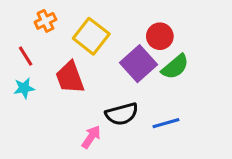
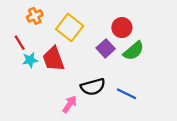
purple square: (138, 64) -> (106, 48), size x0.7
cyan star: (24, 88) -> (30, 60), moved
blue line: (166, 123) -> (127, 94), turned 42

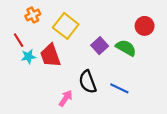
red circle: (122, 28) -> (145, 26), moved
green semicircle: (134, 51) -> (126, 48), turned -110
black semicircle: (93, 87) -> (88, 82), turned 85

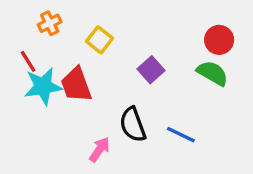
yellow square: (66, 26) -> (99, 40), size x0.7
green semicircle: (126, 48) -> (212, 73), moved
cyan star: (28, 57) -> (43, 86), size x1.6

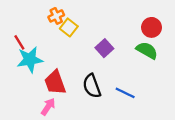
orange cross: (50, 23) -> (56, 16), moved
red trapezoid: (76, 85) -> (55, 83), moved
pink arrow: (99, 150) -> (48, 107), moved

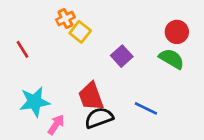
cyan star: (30, 60) -> (35, 102), moved
red trapezoid: (55, 83) -> (91, 96), moved
black semicircle: (92, 86) -> (99, 118), moved, turned 90

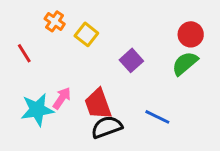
orange cross: (65, 18) -> (55, 21), moved, turned -30
green semicircle: (171, 59) -> (185, 63), turned -70
pink arrow: (56, 125) -> (62, 98), moved

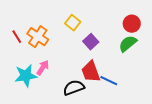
orange cross: (55, 21) -> (38, 37), moved, size x1.5
yellow square: (86, 34) -> (73, 23), moved
red trapezoid: (98, 104) -> (91, 72), moved

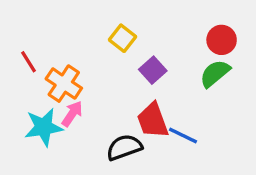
orange cross: (38, 37) -> (64, 84), moved

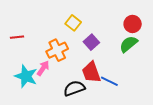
red line: (29, 62) -> (17, 37), turned -64
orange cross: (64, 84) -> (57, 50), moved, turned 30
cyan star: (44, 127) -> (26, 76), turned 30

